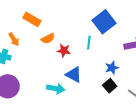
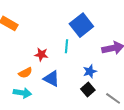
orange semicircle: (48, 38) -> (25, 73), moved
cyan arrow: (56, 89) -> (22, 93), moved

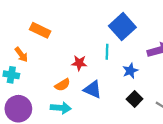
blue star: (90, 71) -> (130, 71), moved

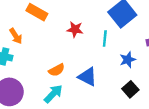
red star: (79, 63) -> (75, 29), moved
cyan arrow: (61, 108) -> (53, 94), turned -54

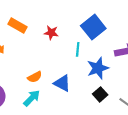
red star: (75, 29) -> (51, 33), moved
blue star: (128, 60) -> (98, 68), size x1.5

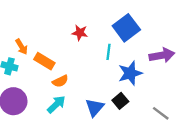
orange rectangle: (17, 26) -> (44, 61), moved
blue triangle: (62, 83) -> (95, 107), moved, turned 42
black square: (100, 94) -> (120, 101), moved

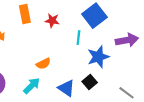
orange rectangle: (44, 61) -> (25, 14), moved, turned 48
orange semicircle: (60, 81) -> (43, 64), moved
blue triangle: (95, 107) -> (66, 88), turned -36

